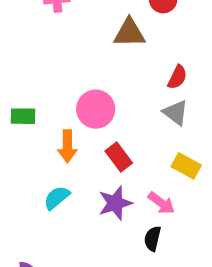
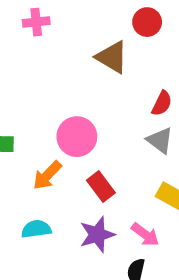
brown triangle: (129, 33) -> (112, 57), turned 32
orange arrow: (67, 146) -> (47, 175), turned 44
cyan semicircle: (57, 198) -> (36, 229), turned 32

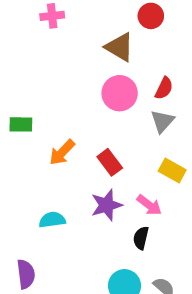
pink circle: (77, 137) -> (120, 93), moved
gray triangle: (160, 140) -> (162, 121), turned 35
cyan semicircle: (36, 229) -> (52, 220), moved

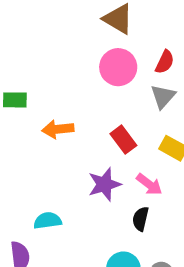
orange arrow: (62, 152) -> (58, 129), turned 40
red rectangle: (110, 162) -> (123, 140), moved
cyan semicircle: (52, 220) -> (48, 221), moved

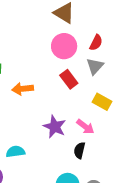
red rectangle: (123, 140) -> (69, 79), moved
purple star: (104, 184) -> (55, 127), turned -30

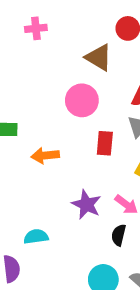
pink circle: (64, 46) -> (82, 100), moved
red rectangle: (69, 79) -> (105, 143), turned 42

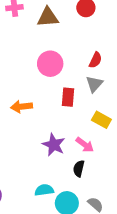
brown triangle: (99, 58) -> (48, 17), moved, turned -35
cyan semicircle: (36, 237) -> (44, 190), moved

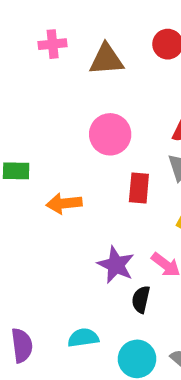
black semicircle: (79, 169) -> (141, 299), moved
cyan semicircle: (44, 190) -> (83, 338), moved

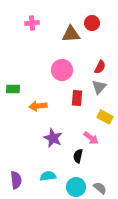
brown triangle: (106, 59) -> (71, 34), moved
purple star: (116, 265) -> (53, 138), moved

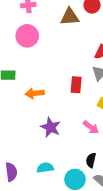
pink circle: (62, 70) -> (27, 36), moved
black semicircle: (78, 156) -> (91, 160), moved

